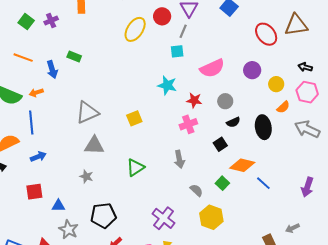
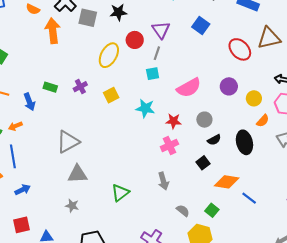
purple cross: (51, 21) -> (80, 87), moved
yellow square: (134, 118) -> (111, 95), moved
green square: (222, 183) -> (212, 210), moved

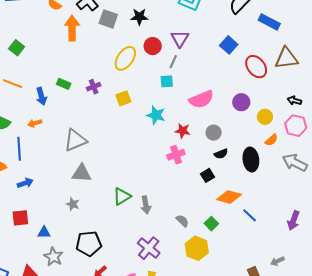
blue square: (201, 26) -> (229, 45), moved
orange arrow: (15, 126) -> (35, 123), moved
gray arrow: (163, 181) -> (146, 205), moved

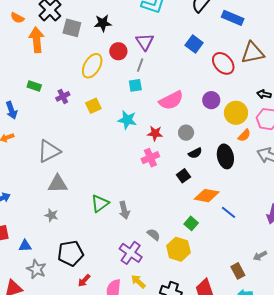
green rectangle: (64, 84) -> (34, 86), moved
yellow circle: (265, 117) -> (236, 113), size x1.5
gray semicircle: (182, 221) -> (154, 235), moved

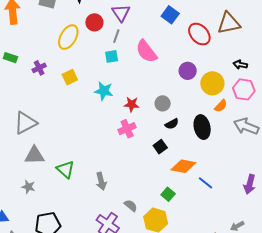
pink semicircle: (171, 100) -> (146, 51), moved, turned 80
green triangle: (100, 204) -> (65, 169), moved, turned -42

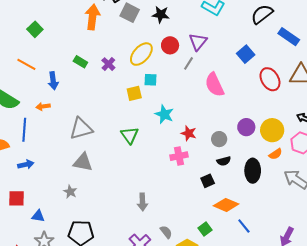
cyan square: (112, 56) -> (150, 80), moved
purple cross: (39, 68) -> (108, 64), moved, turned -32
purple circle: (188, 71) -> (246, 127), moved
green triangle: (65, 169) -> (130, 135), moved

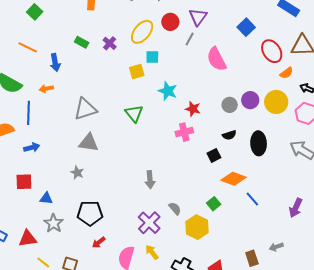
gray circle: (219, 139) -> (230, 105), moved
orange semicircle: (275, 154) -> (286, 73), moved

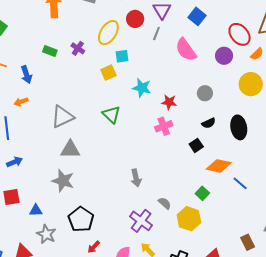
blue square: (246, 27) -> (197, 16), moved
purple circle: (250, 100) -> (224, 56), moved
gray star: (77, 173) -> (63, 181), size x1.6
black pentagon: (90, 213) -> (81, 219), turned -30

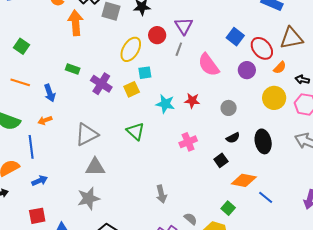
blue square: (197, 16) -> (235, 37), moved
purple cross: (78, 48) -> (101, 84), moved, size x1.5
red star: (169, 102) -> (192, 101), moved
gray star: (63, 181) -> (88, 198), turned -30

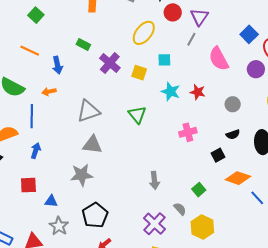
red circle: (157, 35) -> (173, 12), moved
cyan square: (145, 73) -> (164, 60), moved
yellow square: (132, 89) -> (139, 73), turned 35
blue arrow: (40, 181) -> (36, 151), turned -56
green square: (228, 208) -> (199, 190), moved

